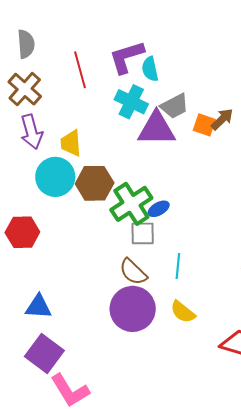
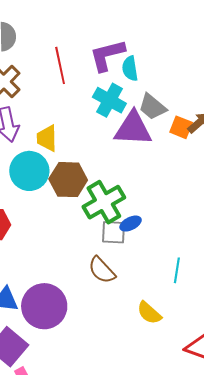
gray trapezoid: (175, 106) -> (152, 107), turned 64
blue ellipse: (159, 209) -> (131, 224), moved
cyan line: (178, 266) -> (177, 270), moved
purple circle: (133, 309) -> (44, 306), moved

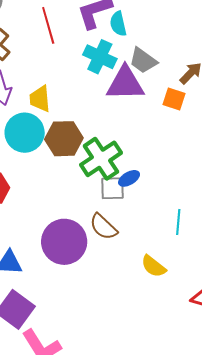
orange square: (181, 127) -> (174, 99), moved
purple circle: (44, 306) -> (64, 242), moved

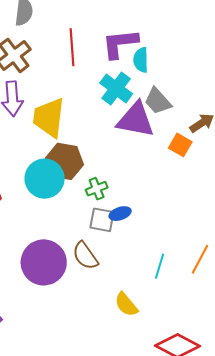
yellow trapezoid: (40, 99) -> (49, 118), size x1.5
cyan circle: (25, 133) -> (45, 179), moved
green cross: (101, 159) -> (97, 189), size x0.5

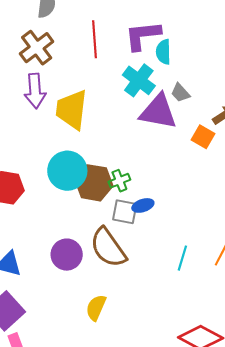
gray trapezoid: (158, 101) -> (180, 93), size x0.7
brown hexagon: (64, 161) -> (94, 183), moved
brown semicircle: (85, 256) -> (108, 248), size x1.4
purple circle: (44, 262) -> (67, 255), size x0.7
yellow semicircle: (126, 305) -> (96, 308), moved, turned 64

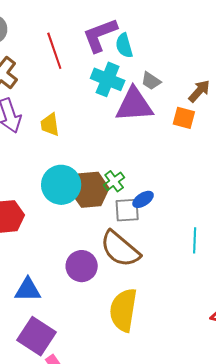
yellow trapezoid: (72, 110) -> (50, 125), size x0.6
yellow semicircle: (96, 308) -> (123, 310), size x1.6

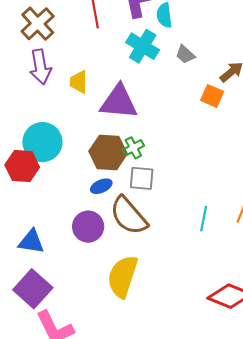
purple triangle: (134, 105) -> (119, 102), moved
cyan circle: (61, 185) -> (42, 142), moved
blue ellipse: (143, 199) -> (101, 186), moved

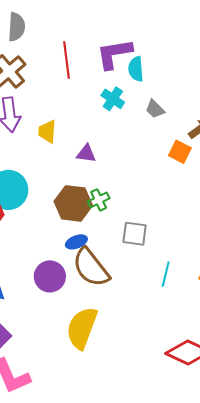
cyan cross: (143, 46) -> (113, 99), size x0.7
purple triangle: (119, 102) -> (86, 153), size x0.5
gray square: (142, 178) -> (135, 234), moved
blue ellipse: (101, 186) -> (76, 242), moved

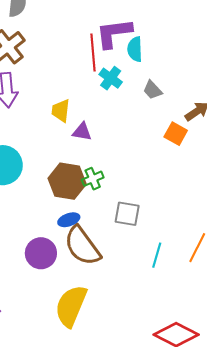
red line: (66, 60) -> (93, 53), moved
yellow trapezoid: (47, 131) -> (61, 111), moved

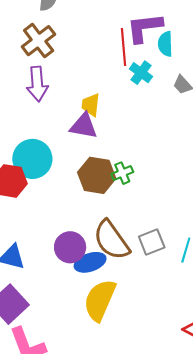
purple triangle: (82, 132) -> (84, 126), moved, size x1.4
gray square: (127, 214) -> (152, 242), moved, turned -32
blue ellipse: (69, 220) -> (90, 262), moved, size x1.4

